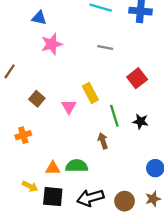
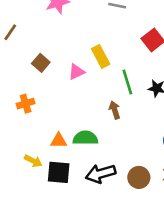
pink triangle: (69, 107) -> (76, 72), turned 35

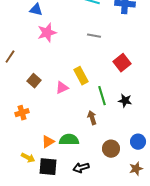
orange triangle: (59, 141) -> (48, 142), turned -32
black arrow: (101, 174) -> (81, 168), size x0.7
brown circle: (139, 177) -> (111, 149), moved

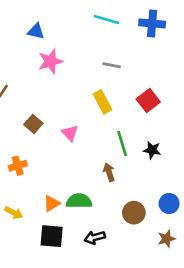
yellow rectangle: (81, 76) -> (103, 102), moved
pink triangle: (62, 88) -> (70, 133), turned -48
yellow arrow: (28, 158) -> (14, 213), moved

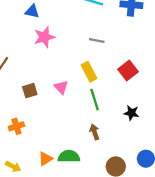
brown square: (33, 124) -> (30, 91), turned 32
pink triangle: (70, 133) -> (61, 87), moved
green line: (122, 144) -> (95, 100), moved

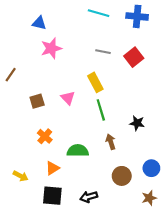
red square: (128, 71) -> (134, 57), moved
orange cross: (16, 126) -> (45, 136), moved, turned -32
brown arrow: (95, 132) -> (111, 142), moved
green semicircle: (69, 156) -> (78, 151), moved

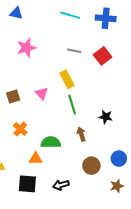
blue triangle: (39, 23) -> (16, 13), moved
orange triangle: (52, 168) -> (36, 159), moved, turned 32

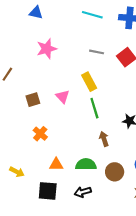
green semicircle: (51, 142) -> (86, 164), moved

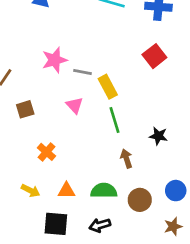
pink star: (47, 49) -> (55, 60), moved
gray line: (97, 52) -> (82, 72), moved
brown square: (33, 100) -> (25, 109), moved
yellow arrow: (17, 172) -> (31, 191), moved

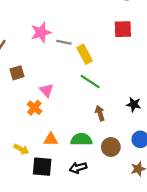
red square: (154, 56) -> (123, 29), turned 36
pink triangle: (74, 105) -> (46, 90), moved
green line: (114, 120) -> (90, 82), turned -40
black star: (158, 136) -> (134, 104), moved
yellow arrow: (31, 191) -> (21, 149), moved

